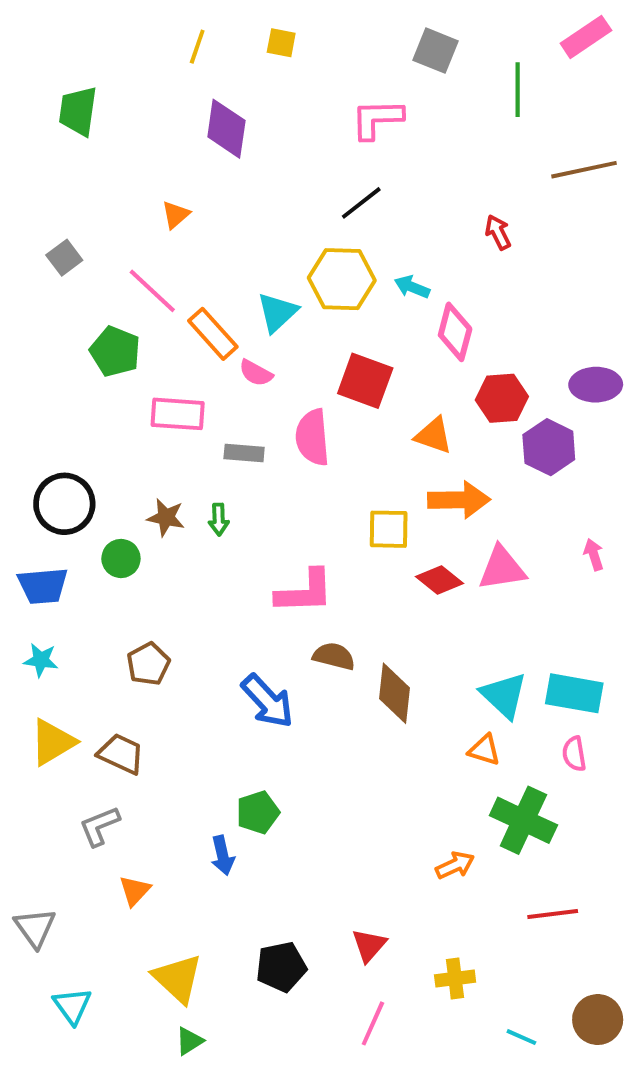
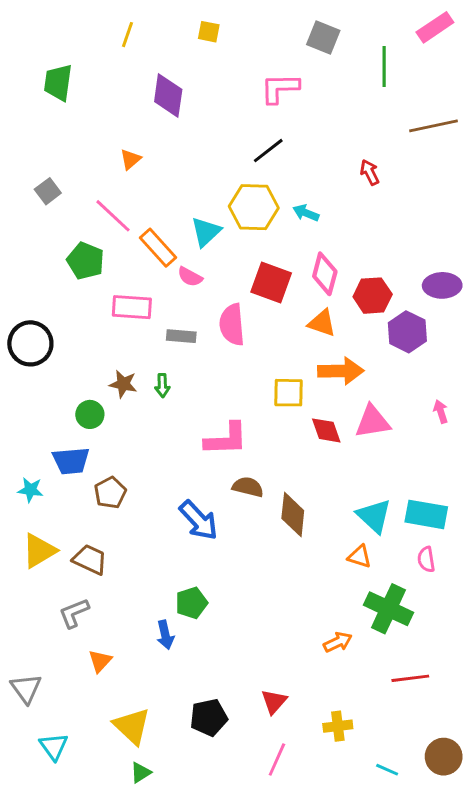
yellow line: (197, 47) -> (128, 35), moved
pink diamond: (455, 332) -> (325, 274), moved
black circle: (64, 504) -> (30, 343), moved
red diamond: (439, 580) -> (326, 430), turned 32
blue trapezoid: (43, 586) -> (71, 461), moved

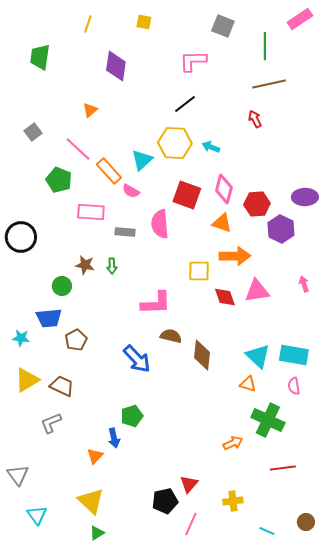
brown line: (433, 126) -> (269, 84), moved
orange triangle: (100, 661) -> (95, 456), moved
black pentagon: (209, 717) -> (165, 501), moved
brown circle: (444, 757) -> (306, 522), size x0.7

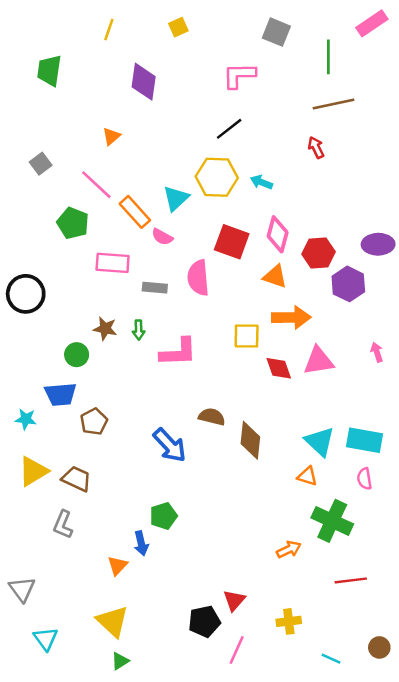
yellow square: (144, 22) -> (178, 27), turned -35
pink L-shape: (156, 303) -> (178, 352), moved
gray L-shape: (51, 423) -> (63, 525), turned -45

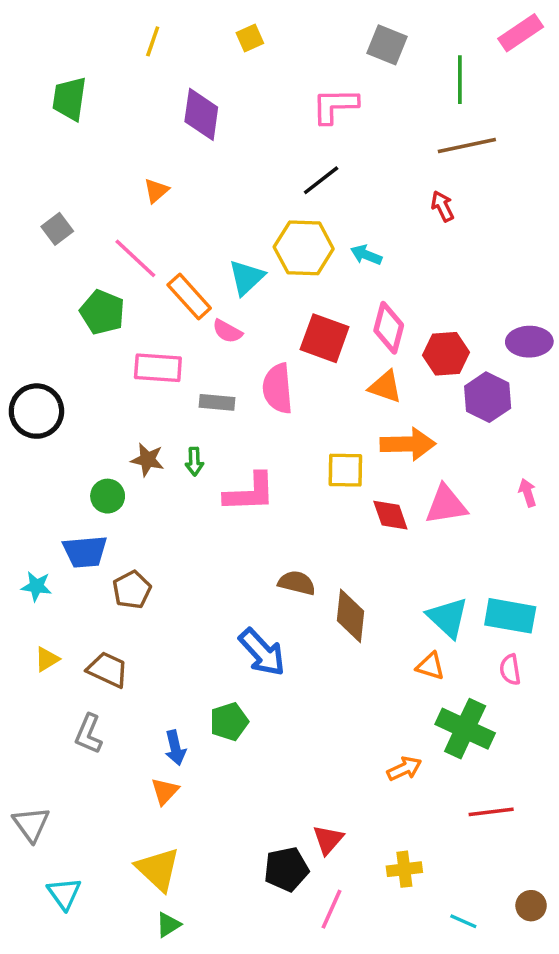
blue arrow: (170, 445) -> (262, 652), moved
yellow triangle: (33, 471) -> (47, 659), size x0.6
blue arrow: (141, 543) -> (175, 748), moved

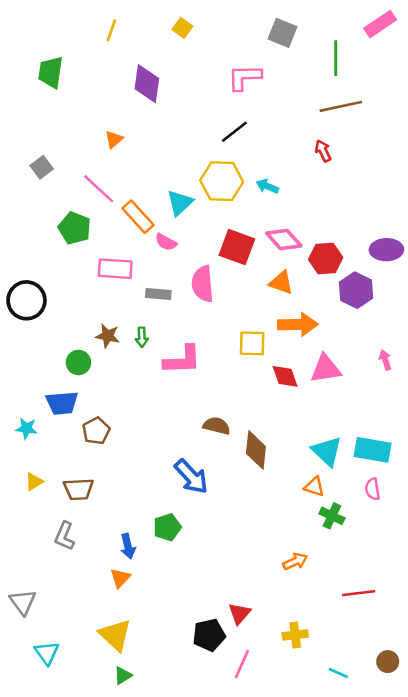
yellow square: (250, 38) -> (182, 28), turned -30
pink diamond: (389, 328) -> (284, 239), turned -57
brown trapezoid: (108, 670) -> (78, 489), turned 152
green cross: (465, 729) -> (332, 516), moved, size x0.6

